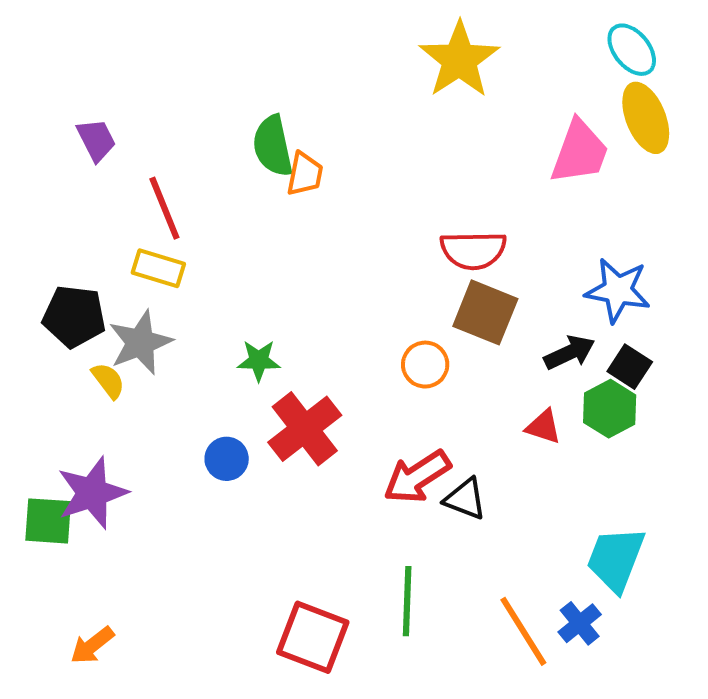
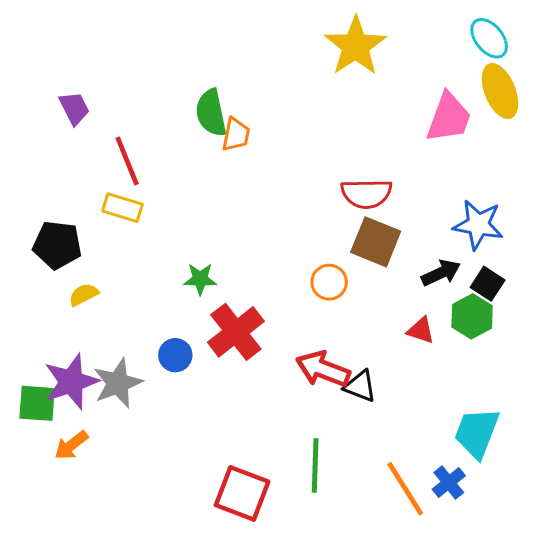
gray star: (140, 342) -> (118, 383), moved
yellow semicircle: (108, 381) -> (84, 295), turned -80
red arrow: (417, 477) -> (323, 369), turned 54
orange arrow: (92, 645) -> (71, 445), moved

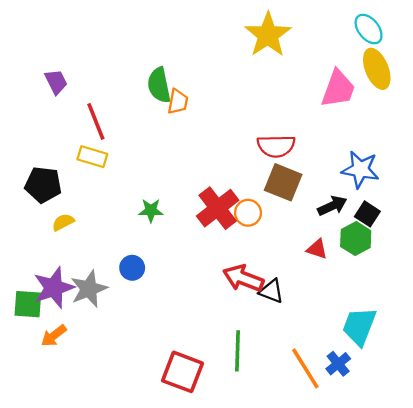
red cross: (236, 332) -> (218, 208), moved

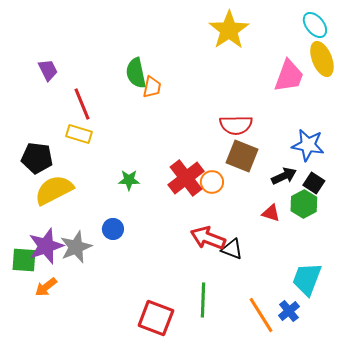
yellow semicircle: (63, 222) -> (54, 190), size x2.0

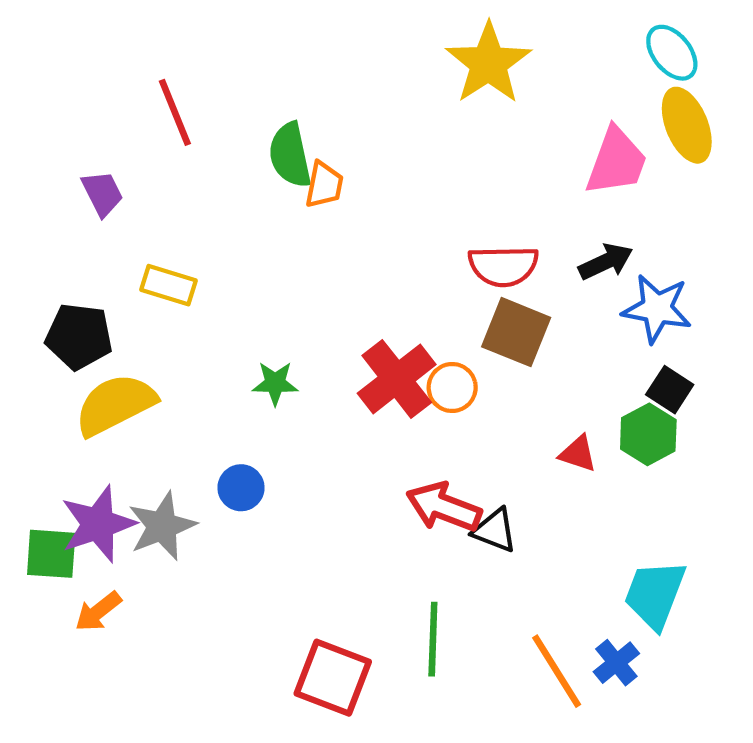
purple trapezoid: (48, 70) -> (102, 193), moved
red line: (82, 104) -> (175, 112), moved
black arrow: (284, 176) -> (606, 262), moved

